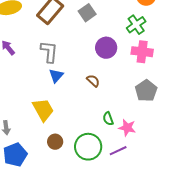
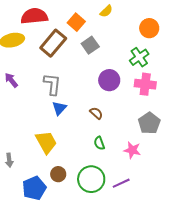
green semicircle: (108, 119) -> (99, 143), moved
pink star: (127, 128) -> (132, 150), moved
blue pentagon: (15, 155) -> (34, 188), moved

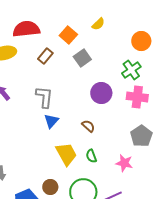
brown rectangle: (53, 43) -> (45, 56), size x0.6
yellow trapezoid: (46, 142) -> (66, 154), moved

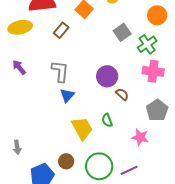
gray square: (82, 58) -> (122, 32), moved
purple circle: (101, 93) -> (107, 76), moved
brown semicircle: (88, 126) -> (122, 94), moved
green semicircle: (91, 156) -> (107, 120), moved

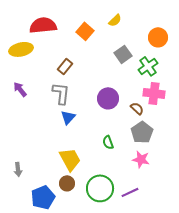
brown rectangle: (61, 30) -> (65, 66), moved
brown semicircle: (122, 94) -> (137, 108), moved
gray pentagon: (157, 110) -> (142, 132), moved
yellow trapezoid: (82, 128) -> (70, 159), moved

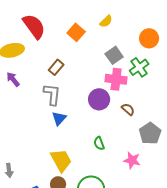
red semicircle: (43, 25) -> (34, 26), turned 60
purple arrow: (20, 89) -> (13, 79), moved
pink cross: (154, 93) -> (116, 79), moved
gray pentagon: (142, 132) -> (150, 133), moved

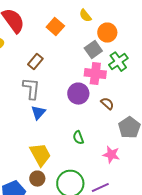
yellow semicircle: (106, 21) -> (85, 16), turned 96
orange circle: (149, 38) -> (107, 33), moved

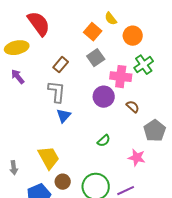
orange square: (55, 27) -> (93, 32), moved
gray square: (93, 50) -> (96, 58), moved
green semicircle: (78, 138) -> (104, 141), turned -112
yellow trapezoid: (40, 155) -> (49, 158), moved

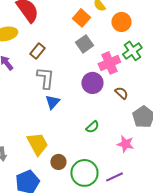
brown rectangle: (61, 65) -> (37, 51), moved
pink cross: (121, 77) -> (109, 63), turned -30
brown circle: (63, 182) -> (58, 162), moved

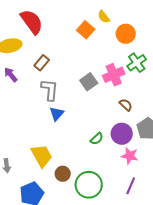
gray square: (84, 44) -> (89, 82), moved
purple circle: (92, 83) -> (122, 134), moved
purple line: (114, 177) -> (131, 186), moved, turned -42

